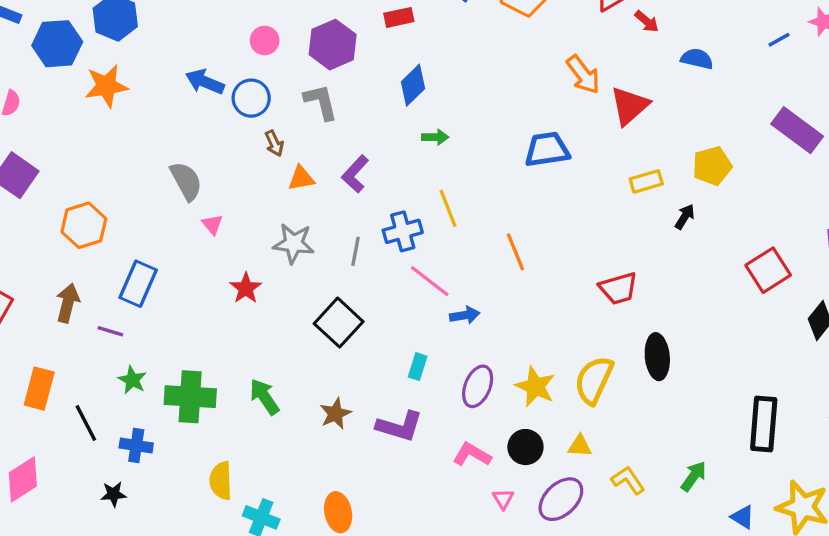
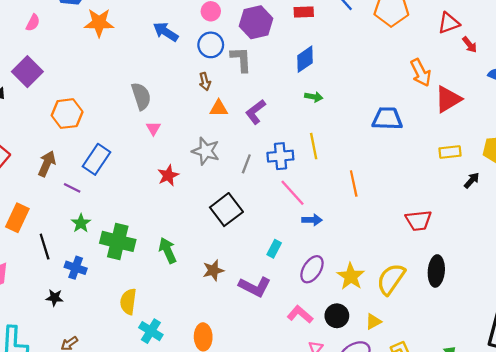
blue circle: (251, 98) -> (211, 45), moved
yellow triangle: (580, 446) -> (373, 322), turned -42

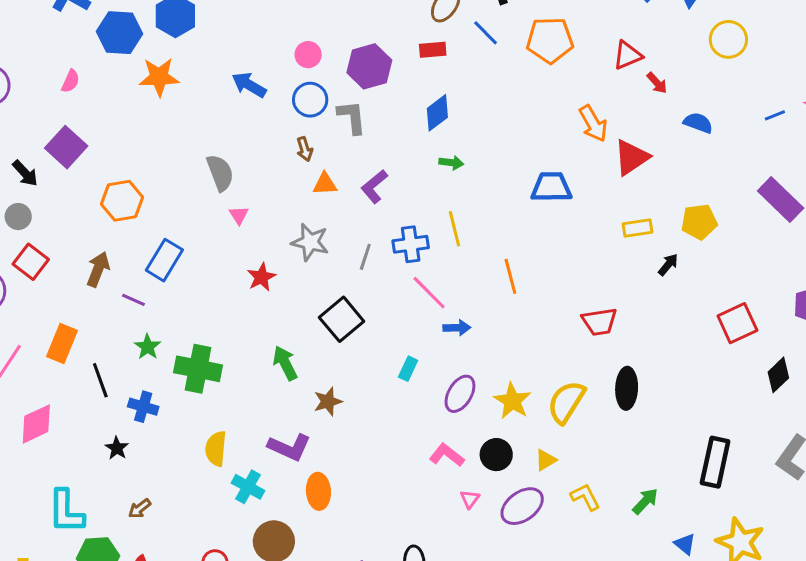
green arrow: (168, 250) -> (285, 363), moved
purple L-shape: (255, 287) -> (289, 447), moved
black star: (55, 298) -> (117, 448), turned 30

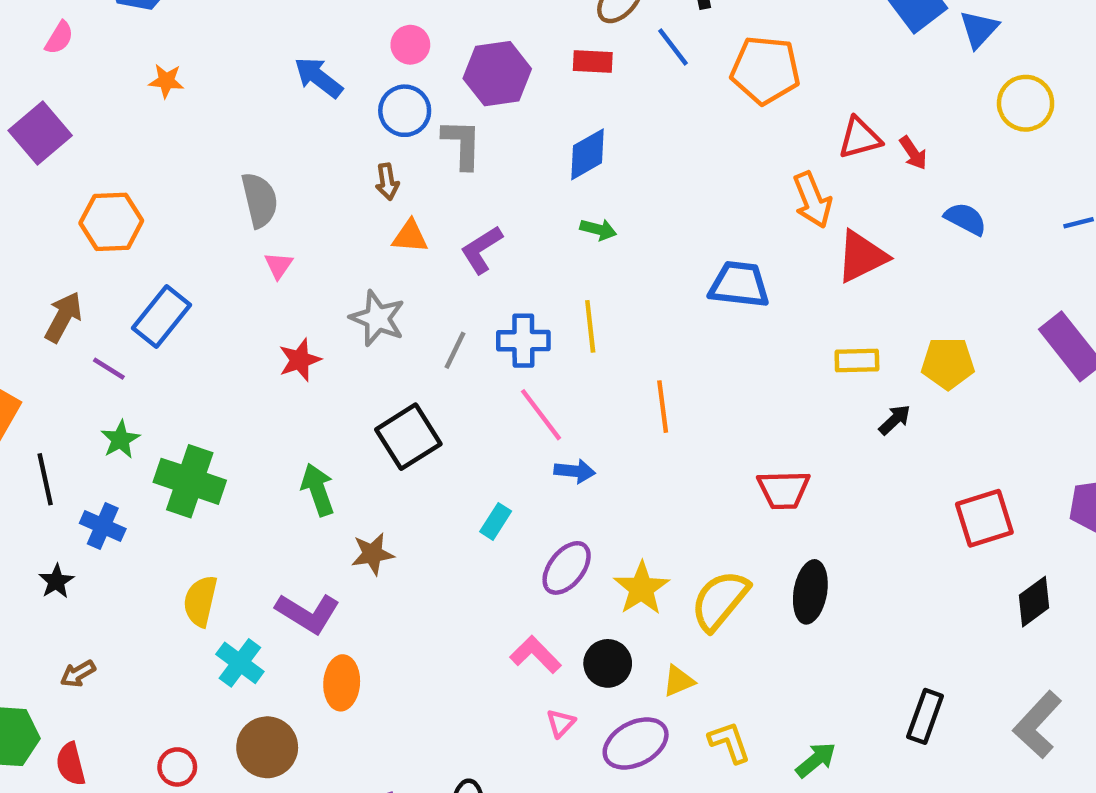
red triangle: (628, 55) -> (860, 138), moved
orange star: (159, 77) -> (166, 81), moved, size x0.6
black rectangle: (715, 462) -> (925, 716), size x0.7

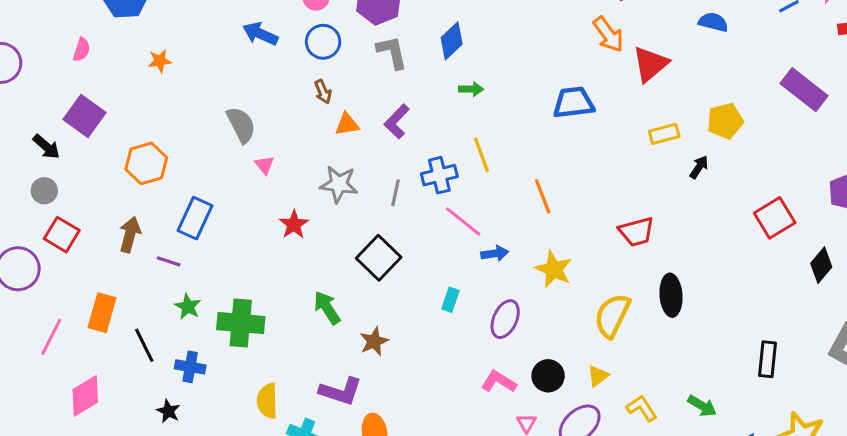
gray L-shape: (462, 144) -> (392, 52), moved
yellow star: (641, 588) -> (554, 269), moved
green arrow: (816, 760) -> (702, 406), turned 84

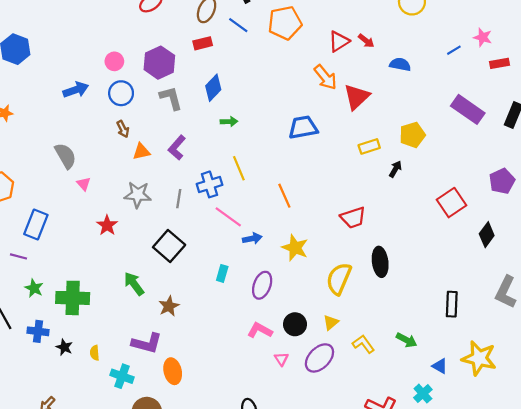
blue arrow: (260, 34) -> (76, 90), turned 140
yellow semicircle: (267, 401) -> (95, 353), size x0.6
black star: (168, 411) -> (64, 347), moved

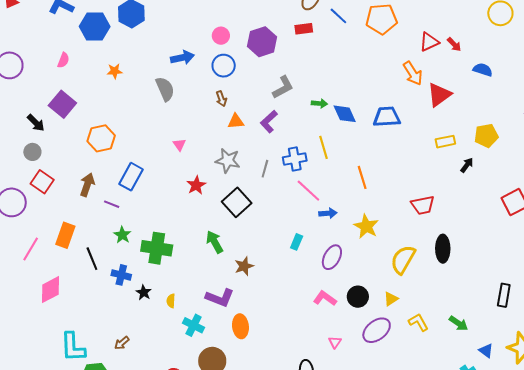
blue diamond: (213, 88) -> (345, 114), moved, turned -75
gray L-shape: (171, 98) -> (283, 87), moved, turned 70
gray semicircle: (65, 156) -> (165, 89), moved
black square: (169, 246) -> (237, 202), moved
pink triangle: (281, 359) -> (335, 342), moved

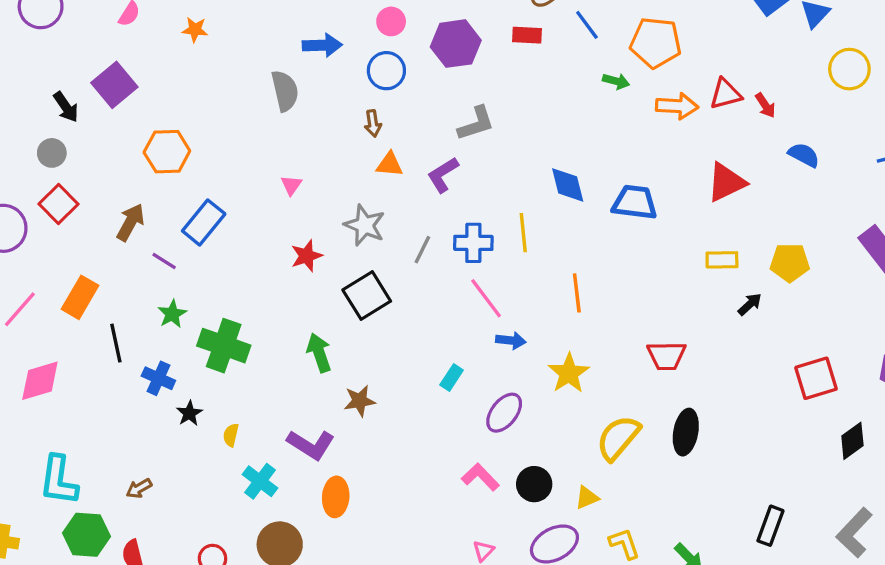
orange star: (115, 71) -> (195, 30), moved
orange arrow: (413, 73) -> (677, 106), moved, turned -65
green arrow: (319, 103) -> (616, 81), moved

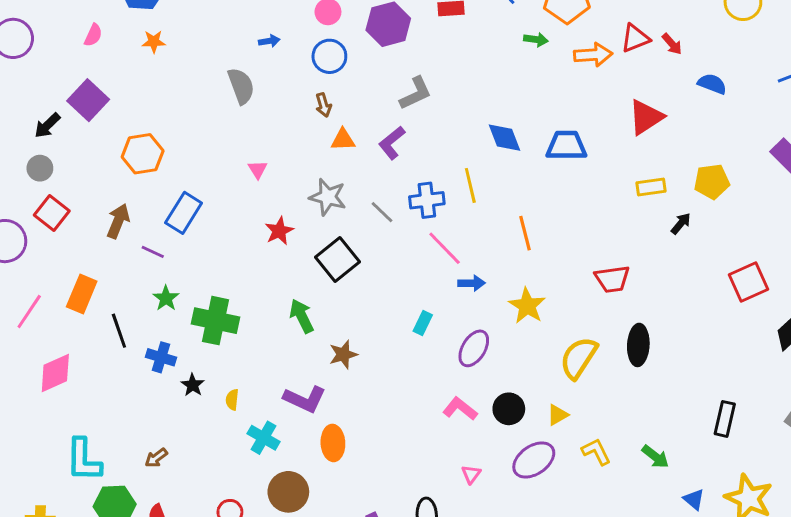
blue arrow: (322, 45) -> (269, 41), size x0.6
black arrow: (66, 107) -> (47, 125), turned 88
gray line: (422, 250) -> (382, 212), turned -65

